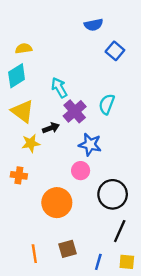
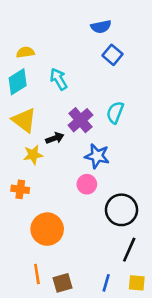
blue square: (115, 51) -> (112, 55), moved
cyan arrow: (59, 88) -> (59, 79), moved
orange circle: (57, 203) -> (47, 229), moved
brown square: (68, 249) -> (63, 283), moved

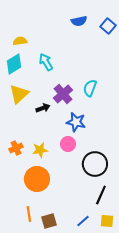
blue square: (112, 55) -> (108, 26), moved
yellow triangle: (24, 120) -> (19, 94), turned 40
yellow star: (33, 155) -> (40, 150), moved
orange cross: (20, 189) -> (16, 148), turned -32
blue line: (106, 283) -> (83, 221), turned 32

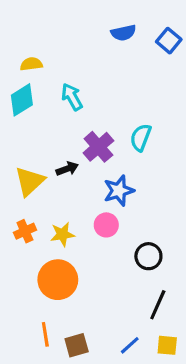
yellow triangle: (19, 94) -> (30, 181), moved
blue star: (76, 122) -> (119, 191), turned -30
black circle: (95, 164) -> (148, 256), size x0.7

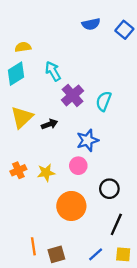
purple cross: (98, 147) -> (73, 95), moved
yellow triangle: (30, 181) -> (22, 117), moved
orange circle: (58, 280) -> (71, 206), moved

